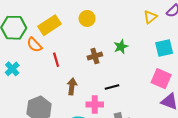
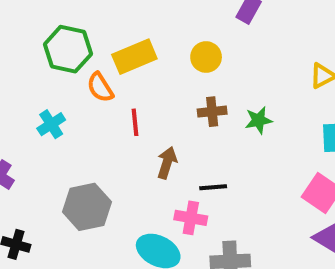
brown cross: (95, 56) -> (212, 112), moved
brown arrow: (72, 86) -> (167, 163), moved
black line: (112, 87) -> (213, 187), moved

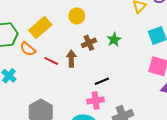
red line: (135, 122) -> (51, 61), turned -40
brown arrow: (167, 163) -> (71, 59), moved

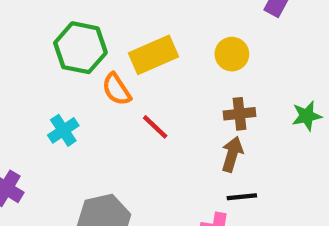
green star: (114, 40) -> (307, 116), moved
brown arrow: (71, 59) -> (232, 154), moved

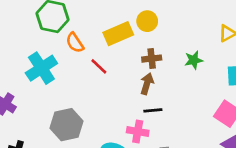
yellow rectangle: (153, 55) -> (118, 34), moved
cyan cross: (63, 130) -> (41, 68), size x1.6

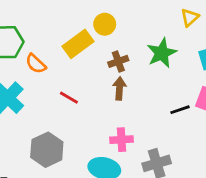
green star: (194, 60) -> (162, 53), size x1.5
red line: (99, 66) -> (69, 98), moved
black line: (153, 110) -> (180, 110), moved

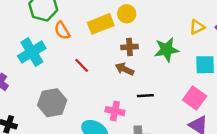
brown arrow: (119, 88) -> (125, 69), turned -84
black line: (180, 110) -> (145, 96), moved

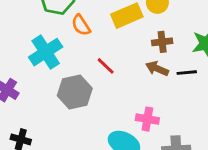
black line: (145, 96) -> (187, 73), moved
gray hexagon: (52, 103) -> (75, 92), moved

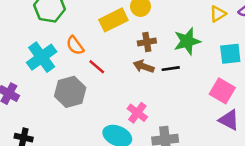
orange semicircle: (81, 25) -> (75, 45), moved
pink cross: (147, 119) -> (137, 113), turned 30

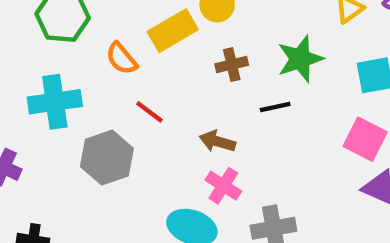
orange semicircle: (75, 45) -> (122, 59), moved
cyan cross: (42, 57) -> (55, 102), turned 32
brown arrow: (144, 66) -> (217, 141), moved

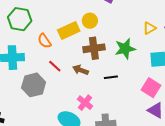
brown cross: (232, 65) -> (94, 48), size x1.5
black line: (275, 107) -> (111, 77), moved
brown arrow: (217, 141) -> (81, 70), moved

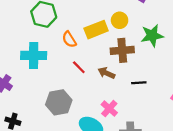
green star: (125, 49) -> (152, 36), moved
gray hexagon: (34, 85) -> (59, 102), moved

